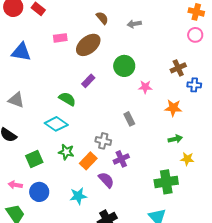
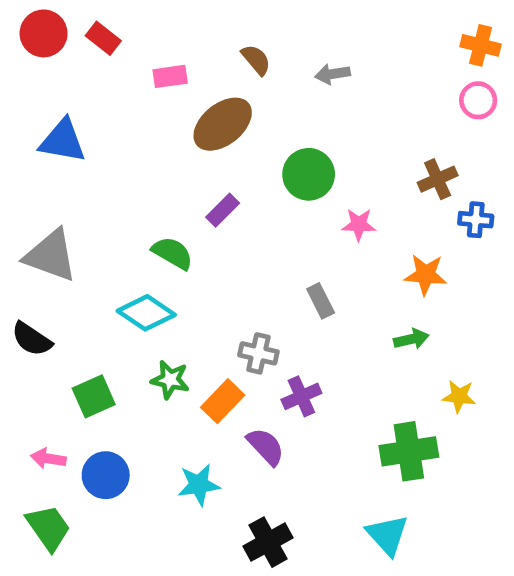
pink rectangle: (60, 38) -> (170, 76), moved
gray triangle: (16, 100) -> (51, 256), size x1.4
green arrow: (175, 139) -> (411, 339), moved

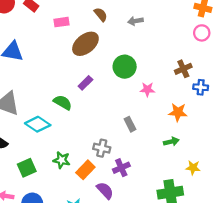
cyan diamond: (146, 313) -> (38, 124), moved

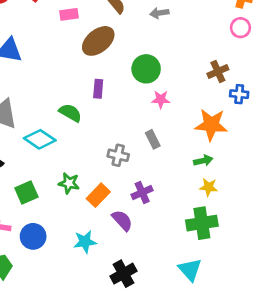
purple rectangle: (85, 83) -> (98, 89), turned -40
pink star: (147, 89) -> (161, 99), moved
orange star: (178, 112) -> (211, 125), size x1.4
gray cross: (102, 148) -> (118, 155), moved
yellow star: (193, 168) -> (209, 187), moved

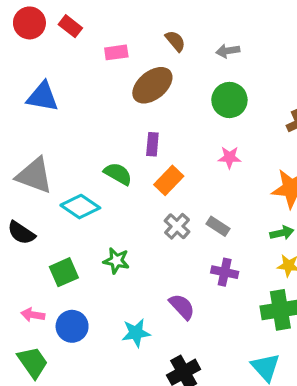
green circle: (146, 69) -> (229, 100), moved
gray rectangle: (153, 139) -> (218, 226), moved, turned -30
gray cross: (118, 155) -> (177, 226), turned 30
purple cross: (142, 192) -> (225, 272), moved, turned 36
orange rectangle: (98, 195) -> (169, 180), moved

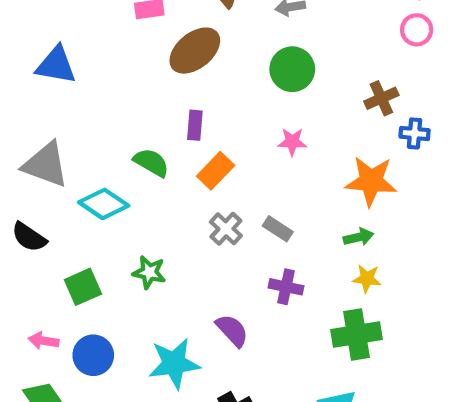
cyan star: (136, 333) -> (174, 364), size x1.4

